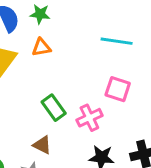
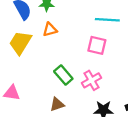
pink square: (118, 89) -> (97, 45), moved
brown triangle: (42, 145) -> (57, 104), turned -40

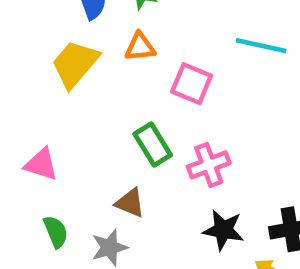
pink square: (97, 45) -> (192, 84), moved
brown triangle: (57, 104) -> (130, 203), turned 32

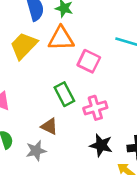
orange triangle: (140, 47) -> (61, 38), size x1.5

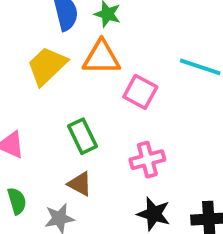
green rectangle: (64, 94) -> (82, 136), moved

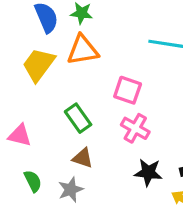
pink square: (140, 92) -> (128, 90), moved
pink cross: (147, 160) -> (135, 128), turned -36

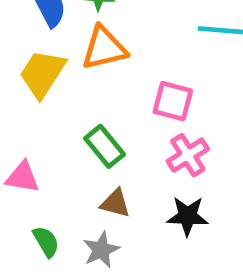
pink cross: (135, 128) -> (188, 155), turned 32
black star: (148, 172) -> (187, 216), moved

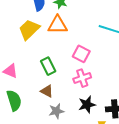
black star: (187, 216) -> (87, 105), moved, turned -30
green semicircle: (46, 242) -> (14, 100), size x1.5
gray star: (101, 250) -> (56, 111), moved

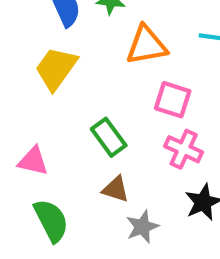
orange triangle: (58, 25) -> (147, 45), moved
pink cross: (82, 78) -> (184, 149), turned -36

